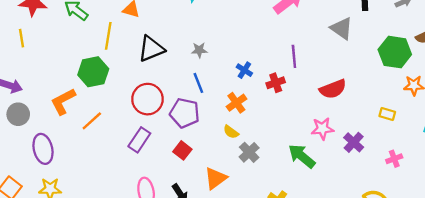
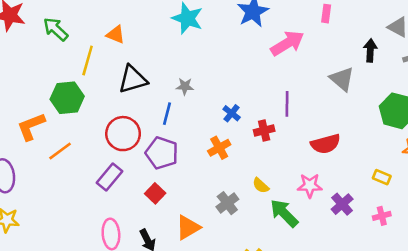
blue line: (198, 83) -> (167, 114), moved, turned 30
yellow semicircle: (231, 132) -> (261, 186), moved
pink cross: (394, 159) -> (382, 216), moved

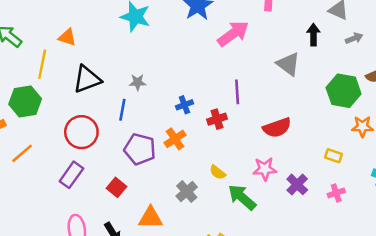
blue cross: (232, 113) -> (184, 105), turned 35
purple pentagon: (162, 153) -> (140, 149), moved
orange triangle: (188, 227) -> (151, 218), turned 35

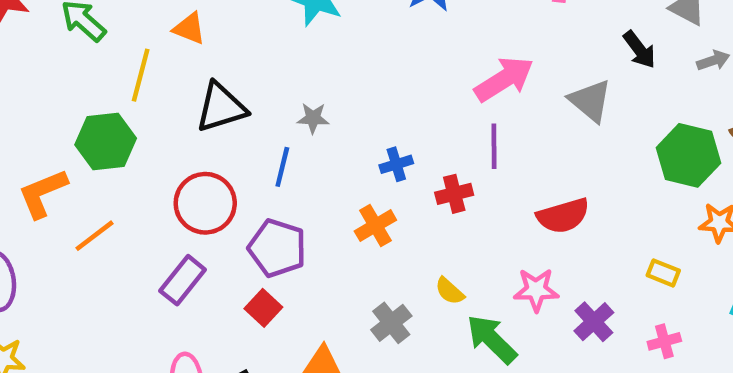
pink arrow: (233, 34) -> (504, 79), moved
black arrow: (313, 35) -> (639, 50), turned 140
purple pentagon: (140, 149) -> (277, 248), moved

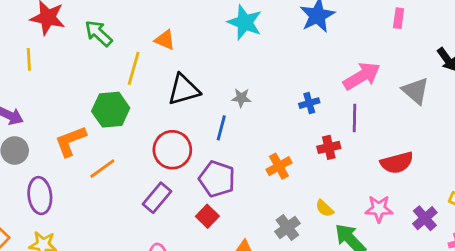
blue cross: (396, 164) -> (309, 103), moved
purple cross: (594, 322) -> (425, 218), moved

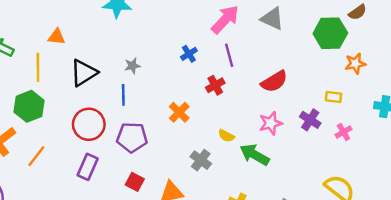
red square: (207, 216) -> (135, 182), moved

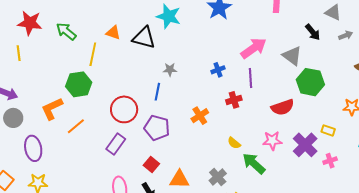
green hexagon: (330, 33) -> (310, 82), moved
black triangle: (84, 73) -> (144, 38), moved, turned 35
purple cross: (310, 120) -> (305, 145), size x1.4
gray cross: (201, 160) -> (218, 177), moved

